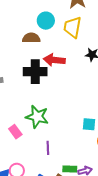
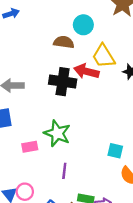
yellow trapezoid: (72, 27) -> (104, 56), moved, turned -50
pink rectangle: (15, 132) -> (30, 147), turned -72

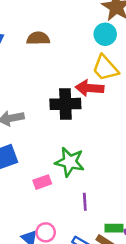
cyan circle: (83, 25) -> (105, 34), moved
brown semicircle: (64, 42) -> (38, 38), moved

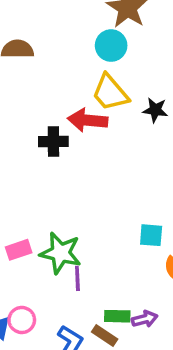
black cross: (65, 104) -> (53, 142), size x0.7
green star: (70, 162) -> (61, 253), moved

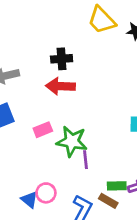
red arrow: (88, 120) -> (60, 86), moved
pink rectangle: (19, 250) -> (43, 130), moved

